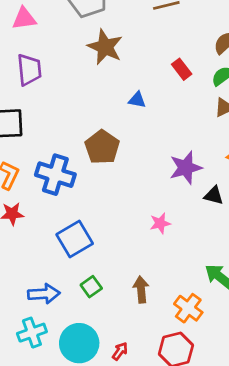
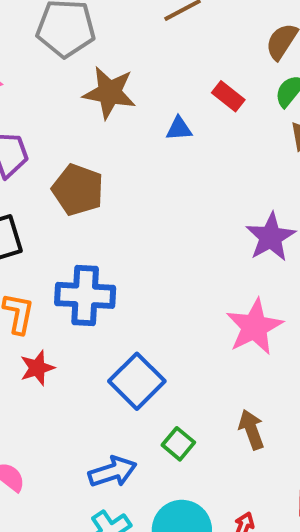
blue triangle: (137, 100) -> (179, 129), moved
brown pentagon: (102, 147) -> (78, 190), moved
pink star: (160, 223) -> (254, 327), size x1.8

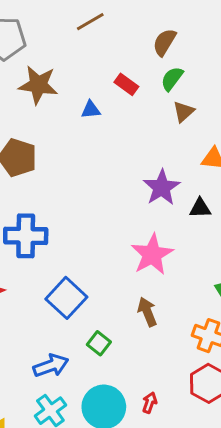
brown arrow: (251, 429) -> (147, 312), moved

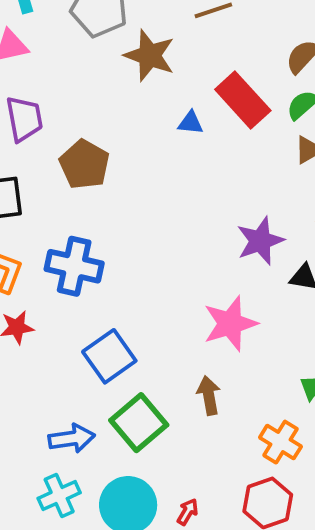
red rectangle: (126, 84) -> (243, 100), size x1.8
brown star: (38, 85) -> (150, 55), moved
green square: (99, 343) -> (139, 423), size x1.8

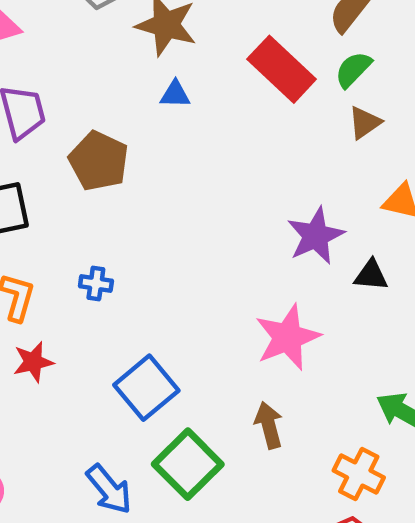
blue triangle: (191, 123) -> (175, 94), moved
blue cross: (74, 266) -> (96, 284), size x0.5
blue arrow: (72, 438) -> (109, 489), turned 63

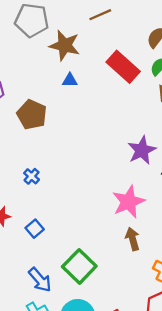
blue cross: (96, 284) -> (32, 176), turned 35
blue square: (146, 388) -> (35, 229), moved, size x0.6
brown arrow: (269, 425) -> (133, 239), moved

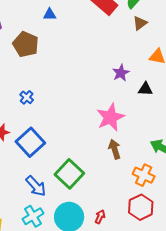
blue triangle: (70, 80) -> (50, 14), moved
purple star: (142, 150) -> (121, 73), size x0.7
blue square: (35, 229) -> (30, 142), size x1.8

